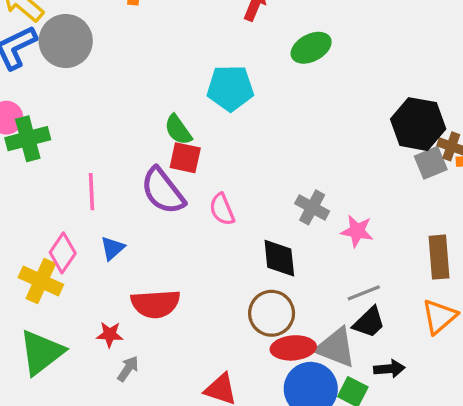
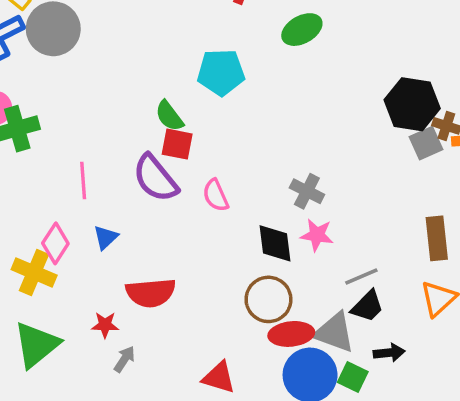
pink star: (357, 231) -> (317, 235), moved

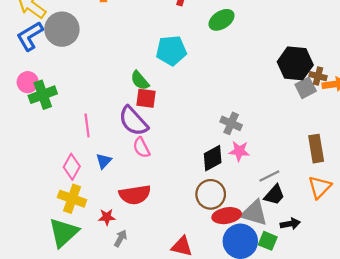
pink semicircle: (216, 195) -> (141, 148), moved
black diamond: (275, 243) -> (213, 158), turned 72
yellow cross: (34, 272) -> (72, 199), moved

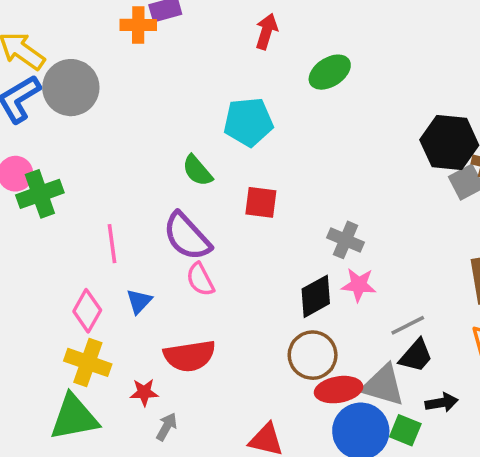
red square: (146, 98) -> (261, 202), moved
green triangle: (64, 233) -> (74, 417), turned 32

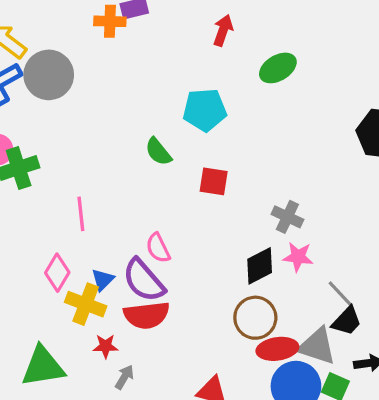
purple semicircle: (187, 236) -> (144, 280), moved
blue triangle: (139, 301) -> (103, 280), moved
gray line: (408, 325) -> (340, 294), turned 72
yellow cross: (88, 362) -> (86, 304), moved

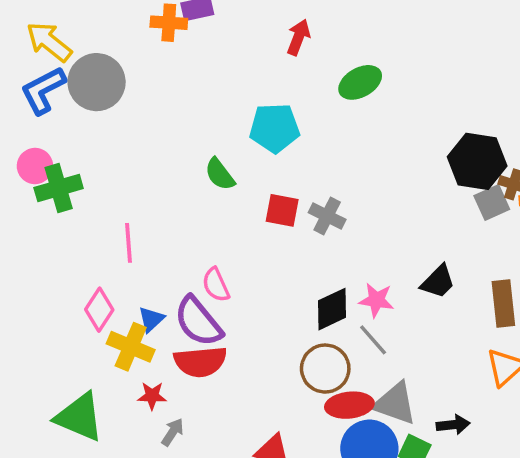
gray cross: (287, 217) -> (327, 216), moved
gray line: (340, 294) -> (373, 340), moved
black trapezoid: (347, 321) -> (438, 282), moved
green triangle: (43, 367) -> (79, 417), turned 30

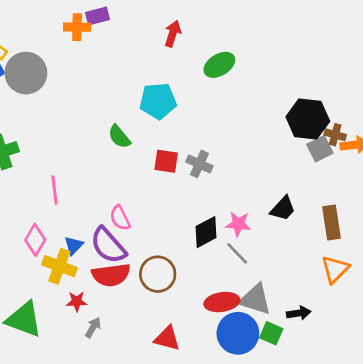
brown circle: (325, 369) -> (158, 274), moved

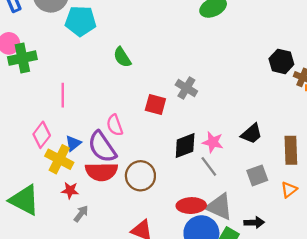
cyan pentagon: (158, 101) -> (81, 21), moved
black hexagon: (308, 119) -> (281, 61), size x0.7
gray square: (320, 149) -> (257, 175), moved
red square: (166, 161) -> (155, 105), moved
orange triangle: (335, 269) -> (289, 190), size x0.7

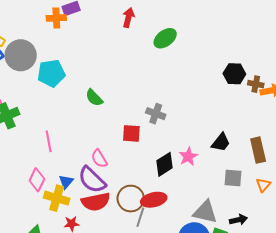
pink star: (213, 142) -> (188, 156), turned -30
gray line: (209, 166) -> (140, 217), moved, turned 66
gray square: (257, 175) -> (233, 178), turned 36
red ellipse: (191, 206) -> (154, 200), moved

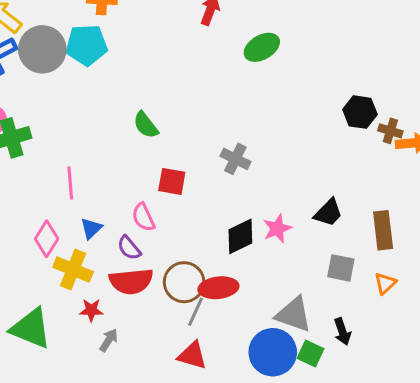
cyan pentagon: (51, 73) -> (86, 45), moved
red square: (131, 133) -> (172, 181), moved
purple semicircle: (92, 180) -> (129, 248), size x0.6
blue triangle: (66, 182) -> (91, 228), moved
black arrow: (238, 220) -> (342, 332), turned 78

